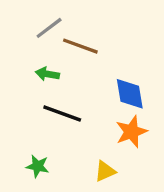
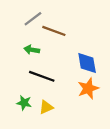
green star: (38, 166) -> (24, 103), moved
yellow triangle: (105, 171) -> (46, 107), moved

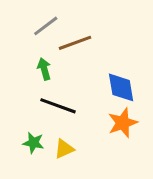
brown line: (54, 31) -> (75, 43), turned -40
green arrow: (32, 50) -> (44, 69), turned 64

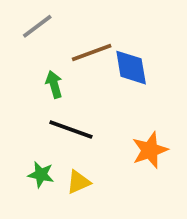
gray line: (46, 26) -> (37, 26), moved
blue diamond: (121, 87) -> (131, 68), moved

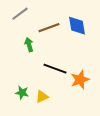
blue diamond: (131, 68) -> (77, 26), moved
black line: (71, 129) -> (55, 69), moved

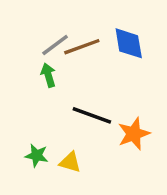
gray line: (20, 14) -> (55, 45), moved
yellow triangle: (42, 97) -> (70, 162), turned 40

